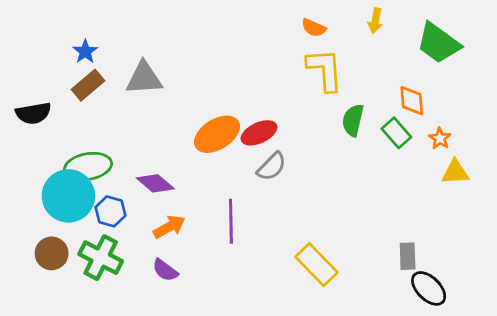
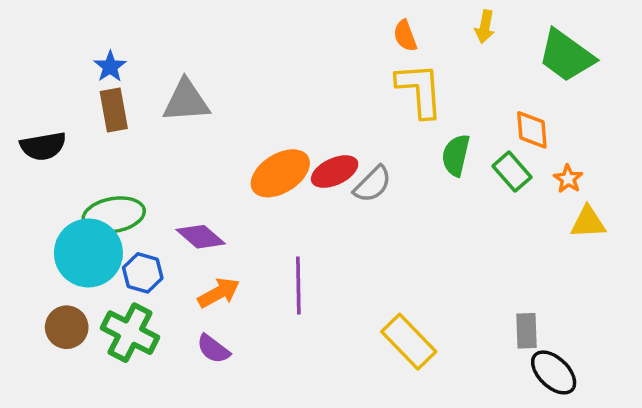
orange semicircle: (314, 28) -> (405, 36), turned 45
brown rectangle: (88, 85) -> (114, 110), turned -60
gray semicircle: (272, 166) -> (373, 184), moved

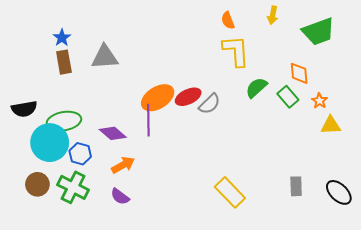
green trapezoid: (566, 56) -> (318, 32), turned -56
black semicircle: (43, 146) -> (24, 109), moved
green semicircle: (456, 155) -> (256, 88), turned 35
purple line: (298, 286) -> (148, 120), moved
black ellipse: (554, 372) -> (339, 192), moved

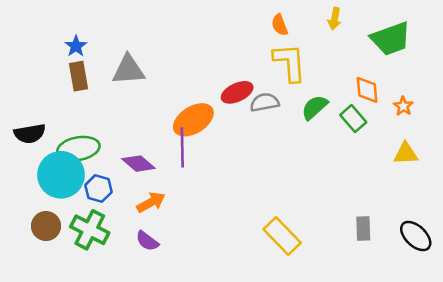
red ellipse: (188, 97) -> (237, 92), moved
orange star: (319, 101) -> (403, 106), moved
gray semicircle: (210, 104) -> (265, 102), moved, turned -145

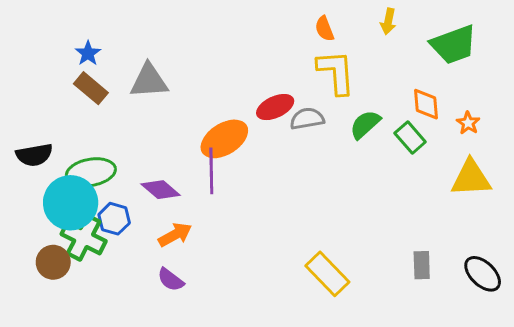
brown rectangle: (78, 76) -> (91, 88), turned -40
yellow triangle: (406, 154) -> (471, 178), size x1.4
green cross: (90, 230) -> (84, 238), moved

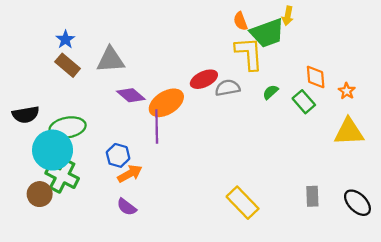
green trapezoid: (454, 45) -> (267, 33), moved
green semicircle: (365, 124) -> (270, 92), size x0.7
purple diamond: (161, 190) -> (131, 95), moved
blue hexagon: (114, 219) -> (118, 155), moved

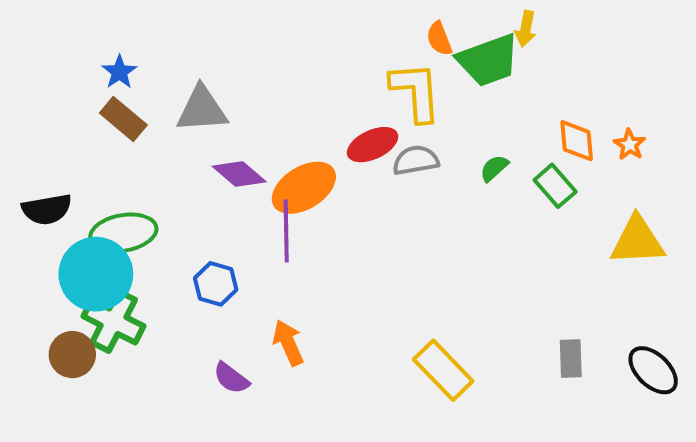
yellow L-shape: (249, 53) -> (416, 92), moved
orange star: (347, 91) -> (630, 145), moved
orange arrow: (130, 174) -> (288, 343), moved, turned -85

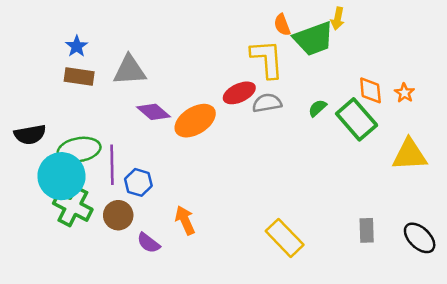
brown rectangle: (123, 119) -> (79, 77), turned -32
green rectangle: (555, 186) -> (357, 119), size x1.5
purple line: (286, 231) -> (112, 165), moved
brown circle: (72, 355) -> (118, 215), moved

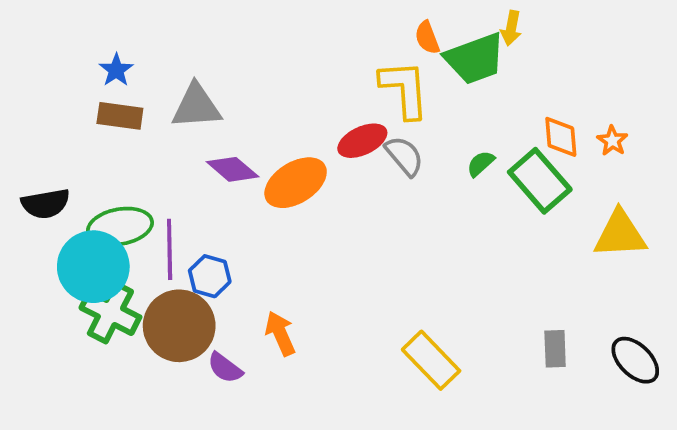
gray semicircle: (267, 103) -> (404, 156), turned 60
brown circle: (118, 215) -> (179, 326), size x1.6

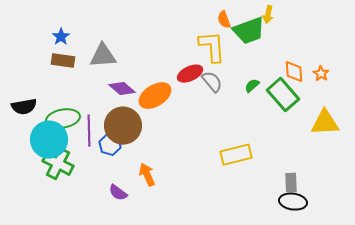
brown circle: (179, 326) -> (123, 126), moved
yellow rectangle: (431, 360) -> (236, 155), moved, turned -60
black ellipse: (635, 360) -> (293, 202), moved, turned -36

